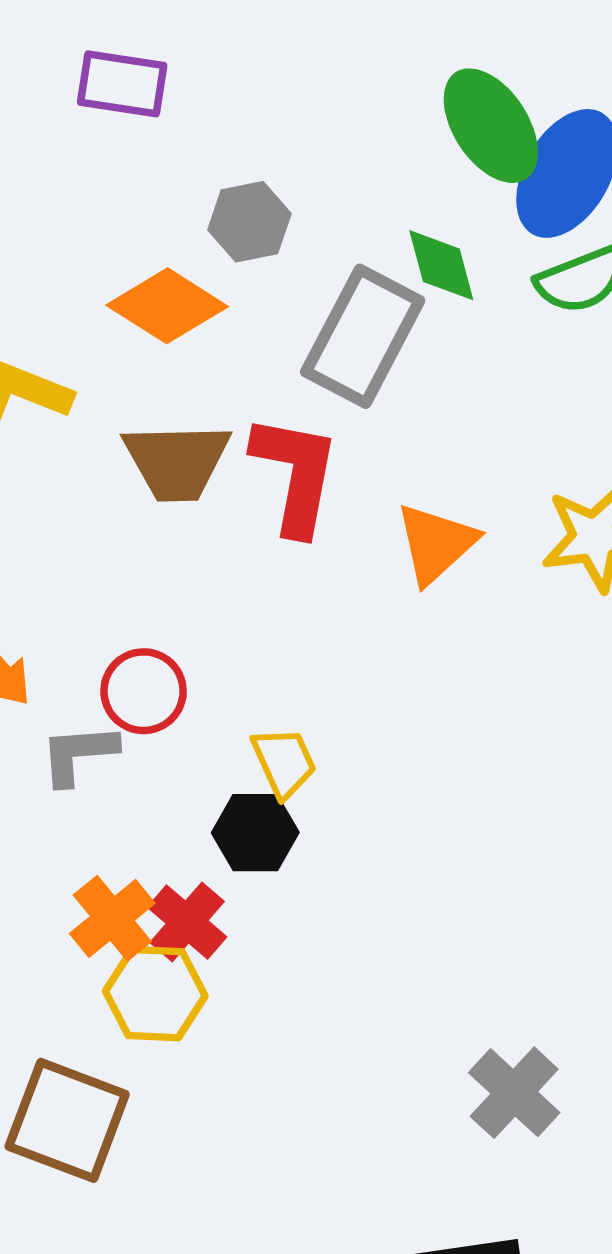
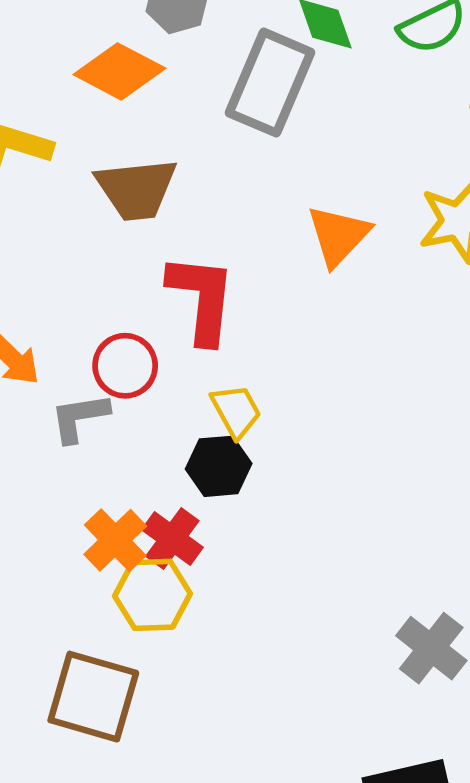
red L-shape: (295, 474) -> (202, 299), moved

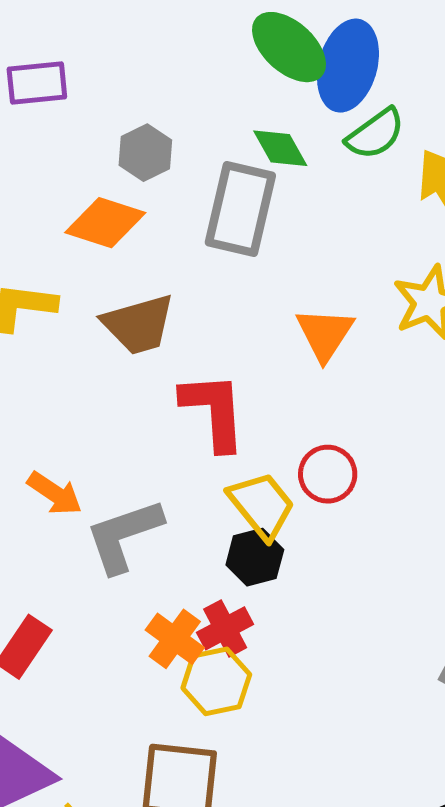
red circle: (125, 366) -> (328, 474), moved
yellow trapezoid: (236, 411) -> (262, 505), size x1.4
gray L-shape: (80, 417) -> (124, 536), size x1.5
red cross: (172, 538) -> (225, 628), turned 36

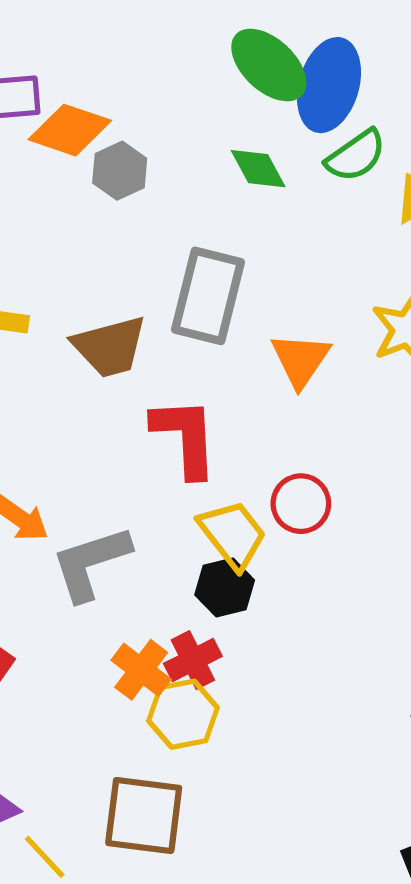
gray rectangle: (240, 209) -> (208, 296), moved
orange diamond: (105, 223) -> (70, 130), moved

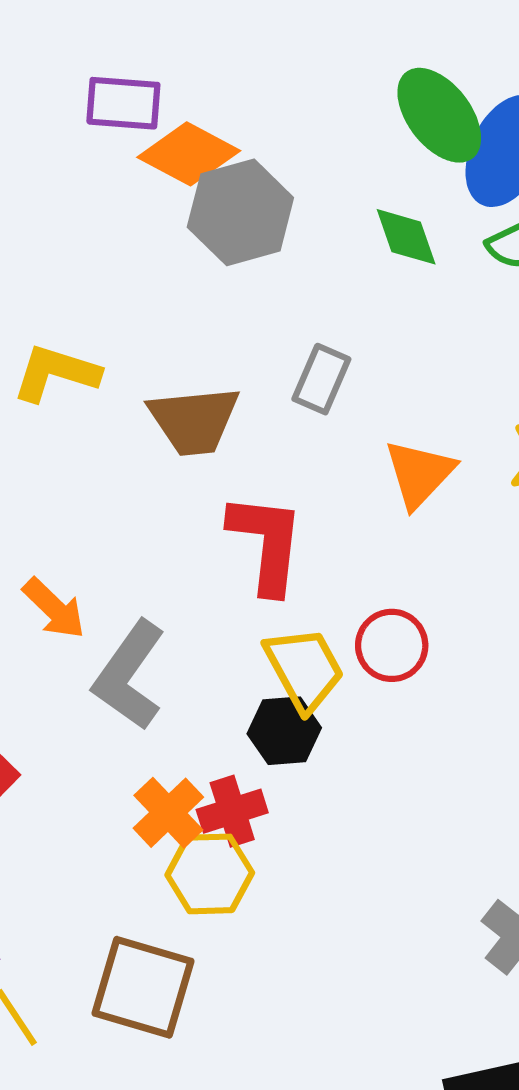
gray hexagon: (120, 171) -> (240, 212), size x1.5
gray rectangle: (208, 296) -> (321, 379), size x0.6
gray L-shape: (91, 563) -> (129, 675), turned -46

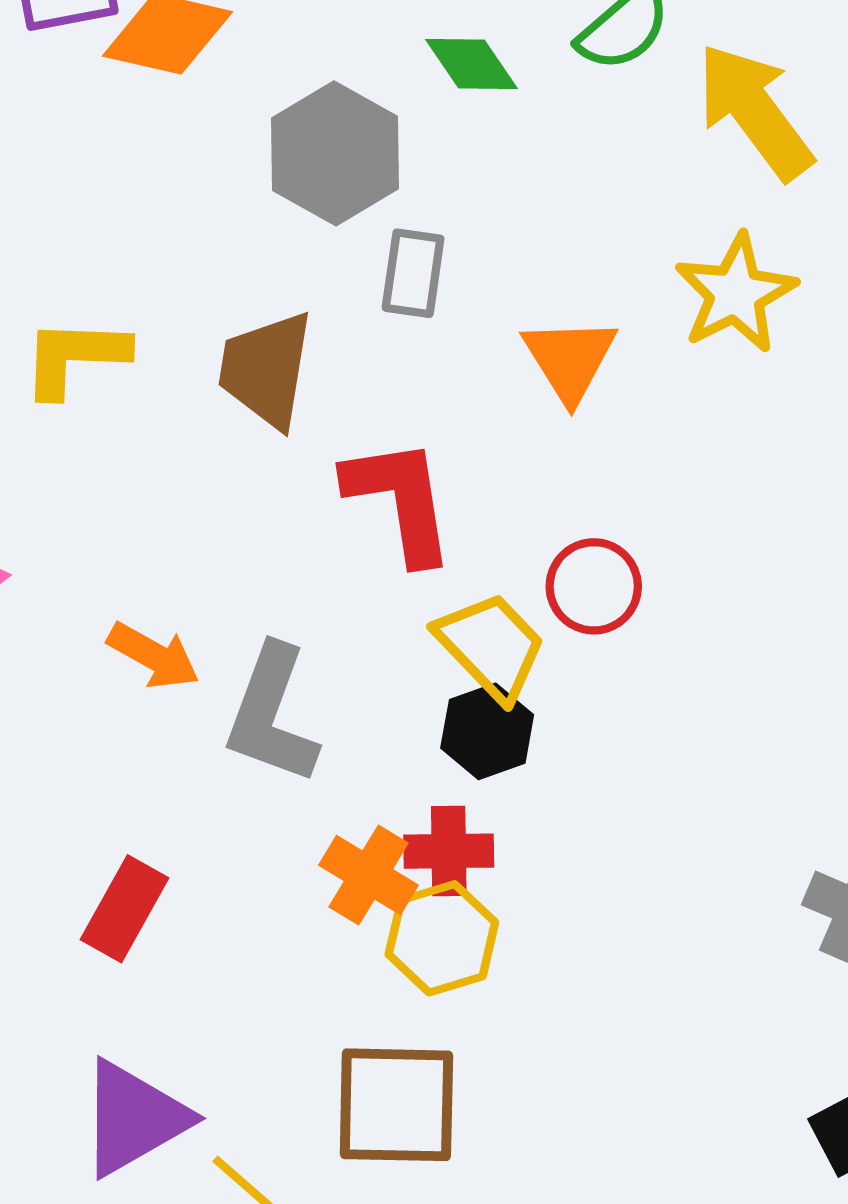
gray hexagon: (240, 212) -> (335, 153), moved
brown trapezoid: (194, 420) -> (266, 370), turned 120
red cross: (232, 811) -> (449, 851), turned 32

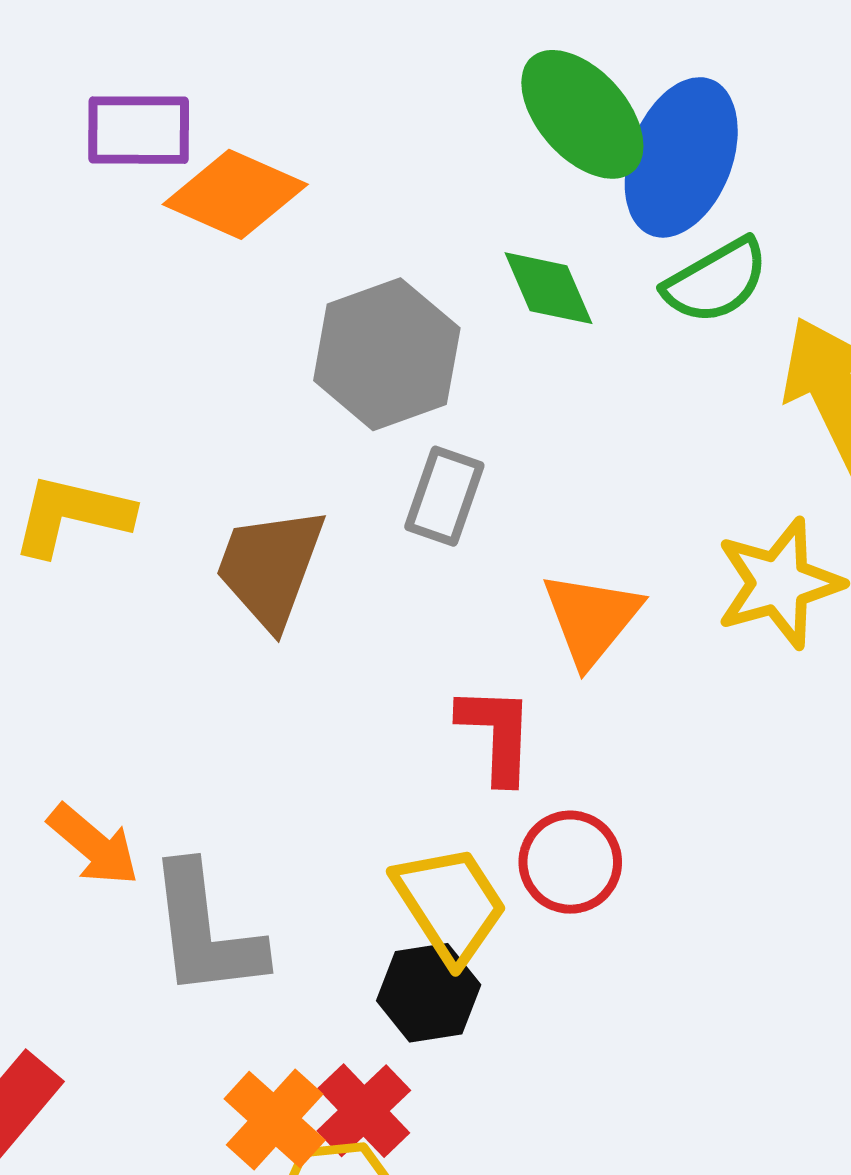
red L-shape: (400, 500) -> (496, 734), moved, size x0.7
gray L-shape: (272, 715) -> (206, 931), turned -38
red cross: (449, 851) -> (364, 1111), turned 36

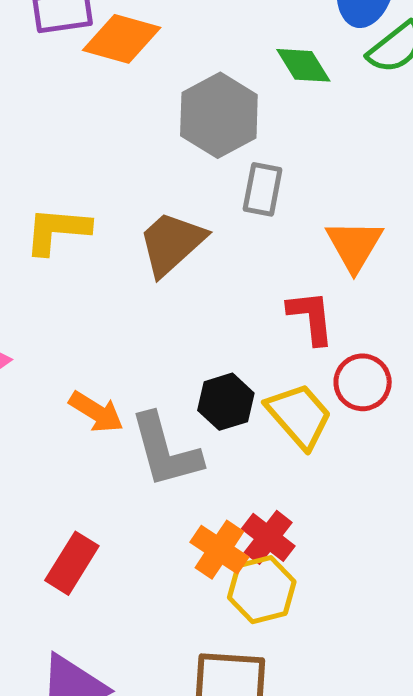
brown trapezoid: (270, 567) -> (172, 243), turned 36
black hexagon: (429, 993) -> (226, 402), moved

